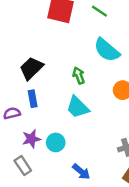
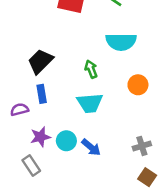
cyan semicircle: (107, 50) -> (121, 42), turned -40
cyan trapezoid: (78, 107) -> (90, 103), turned -50
blue arrow: (81, 172) -> (91, 147), moved

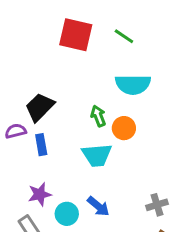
orange circle: (138, 85) -> (124, 128), moved
purple semicircle: (20, 110) -> (16, 131), moved
cyan circle: (66, 141) -> (67, 214), moved

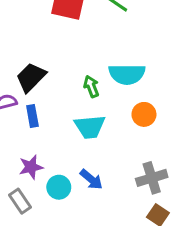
cyan semicircle: (133, 84) -> (127, 74), moved
orange circle: (124, 128) -> (144, 114), moved
gray cross: (157, 205) -> (152, 178), size x1.4

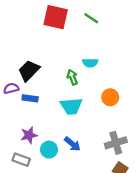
cyan semicircle: (127, 74) -> (90, 63), moved, size x0.6
blue rectangle: (32, 116) -> (30, 98), turned -72
gray rectangle: (20, 201) -> (21, 160), turned -36

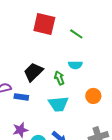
green line: (91, 18) -> (76, 34), moved
black trapezoid: (29, 71) -> (33, 72), moved

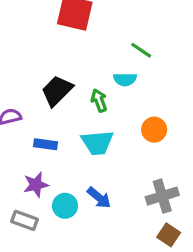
green line: (76, 34) -> (141, 50), moved
blue rectangle: (21, 97) -> (46, 144), moved

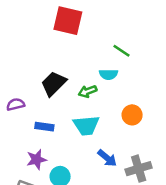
green arrow: (99, 100) -> (88, 91), turned -90
blue arrow: (99, 198) -> (107, 158), moved

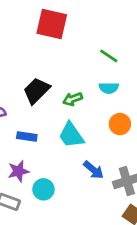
cyan semicircle: (108, 74) -> (109, 88), moved
cyan trapezoid: (86, 125) -> (71, 135), turned 60

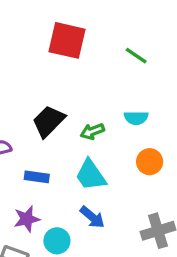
green line: (109, 56) -> (136, 56), moved
blue arrow: (93, 170) -> (92, 217), moved

